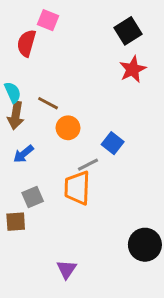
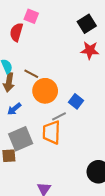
red star: (133, 69) -> (90, 50), turned 30
orange circle: (68, 128) -> (45, 91), size x1.5
gray square: (33, 197) -> (21, 139), size x1.6

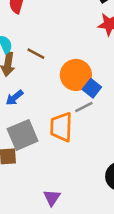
orange circle: (45, 91) -> (76, 75), moved
gray line: (59, 116) -> (84, 107), moved

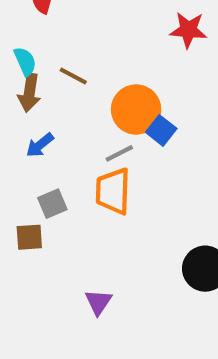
gray line: (84, 107) -> (119, 153), moved
gray square: (23, 135) -> (52, 204), size x0.6

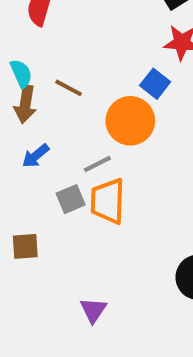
blue square: (161, 130) -> (155, 84), moved
gray line: (119, 153) -> (97, 164), moved
gray square: (52, 204) -> (71, 199), moved

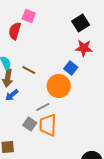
blue arrow: (36, 156) -> (12, 95), moved
gray square: (71, 199) -> (30, 124), turned -32

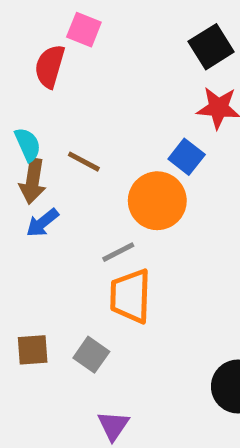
gray square: (30, 124) -> (91, 355), moved

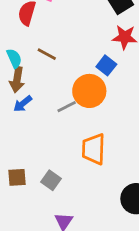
brown line: (84, 162) -> (47, 54), moved
gray line: (118, 252) -> (67, 107), moved
orange trapezoid: (130, 296) -> (94, 149), moved

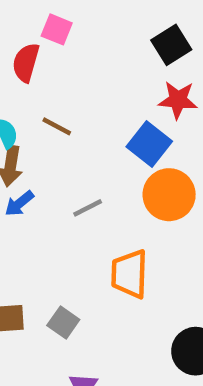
blue square: (106, 65) -> (149, 144), size x1.4
orange circle: (89, 91) -> (169, 195), moved

